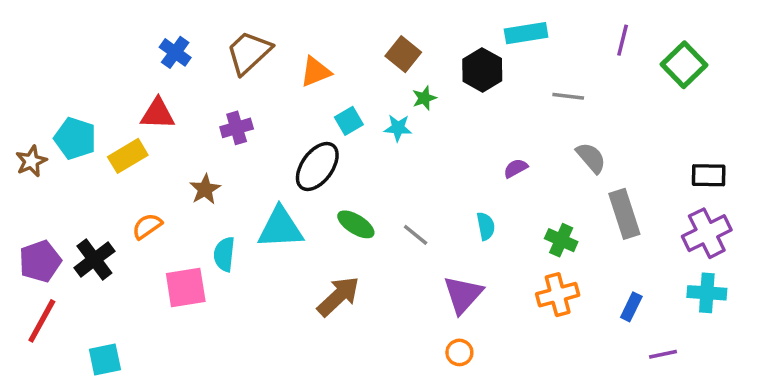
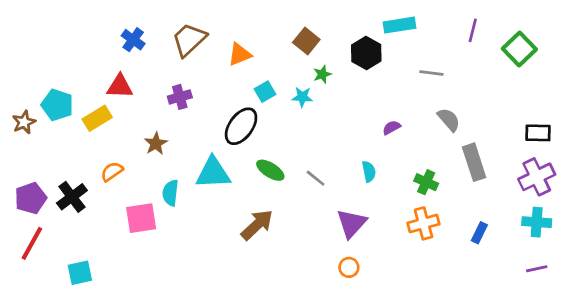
purple line: (663, 354) -> (537, 269), moved

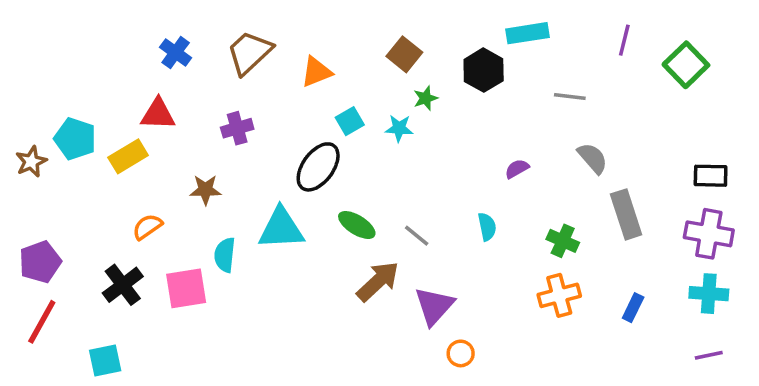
brown star: (156, 144) -> (205, 190), turned 30
purple cross: (537, 177) -> (709, 234), turned 36
black cross: (72, 197) -> (123, 285), moved
purple triangle: (352, 223) -> (434, 306), moved
brown arrow: (257, 225) -> (378, 281), moved

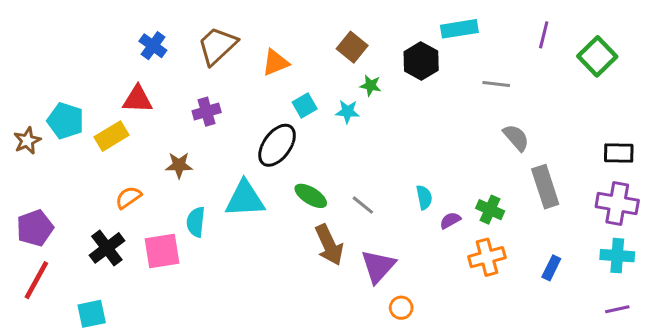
green star: (425, 98) -> (371, 86), turned 30
purple semicircle: (517, 169) -> (450, 220), moved
brown arrow: (378, 281) -> (329, 245), turned 108

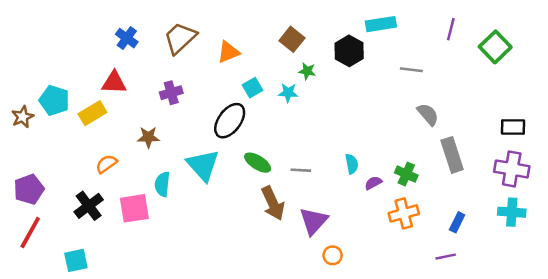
cyan triangle: (245, 199) -> (203, 165), turned 51
gray line: (363, 205) -> (301, 170), turned -36
purple line: (617, 309) -> (446, 257), moved

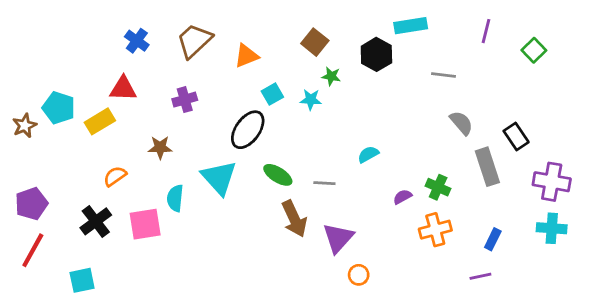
green square: (495, 47) -> (534, 50), size x0.7
black rectangle: (513, 127) -> (516, 137), moved, turned 55
cyan semicircle: (352, 164) -> (368, 154), moved, turned -108

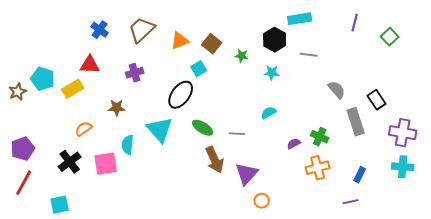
brown square: (315, 42) -> (212, 44), moved
gray line: (444, 75) -> (309, 55), moved
cyan star: (311, 100) -> (272, 73), moved

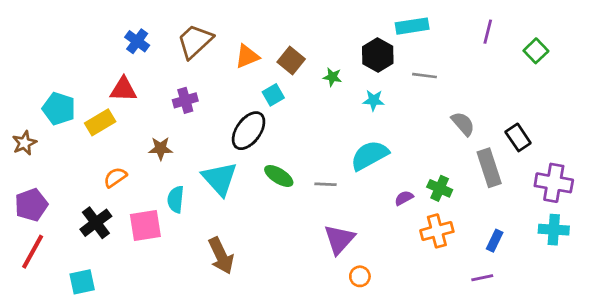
brown star: (18, 92) -> (24, 143), moved
cyan semicircle: (269, 113) -> (370, 155), size x1.8
brown arrow: (215, 160) -> (221, 256), moved

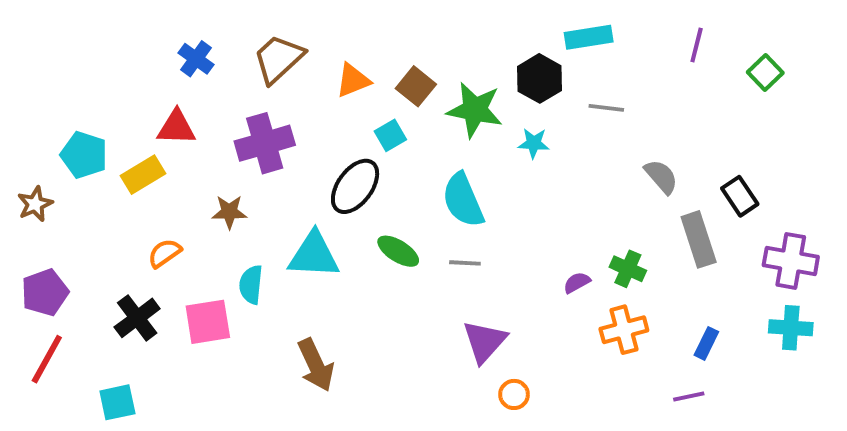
green star: (332, 77) -> (475, 110), size x2.0
purple cross: (185, 100) -> (265, 143), size x1.6
cyan semicircle: (370, 155) -> (463, 200), moved, turned -84
cyan triangle: (220, 179) -> (314, 255), turned -45

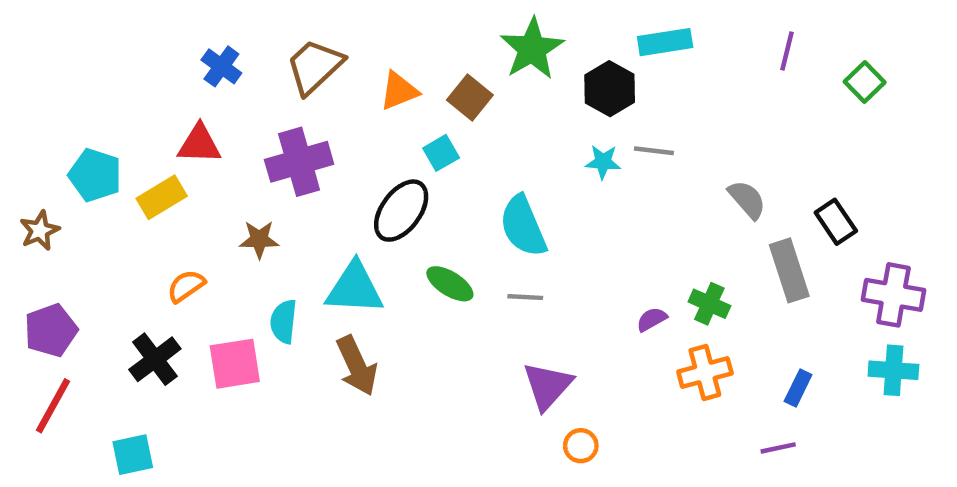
gray line: (606, 108) -> (654, 151), moved
green star: (475, 110) -> (532, 49), moved, turned 30
brown arrow: (316, 365) -> (357, 366), moved

